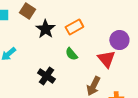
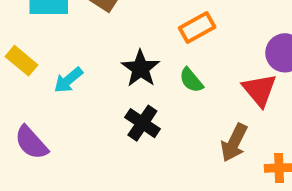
black star: (45, 29) -> (141, 68), moved

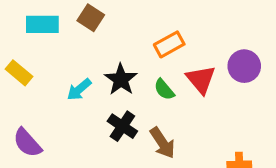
cyan arrow: (68, 80) -> (79, 89), moved
red triangle: (260, 90) -> (201, 79), moved
brown arrow: (234, 143) -> (162, 143), moved, turned -60

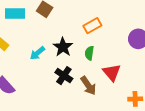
red triangle: (201, 79) -> (112, 72), moved
green semicircle: (164, 89) -> (89, 53), turned 48

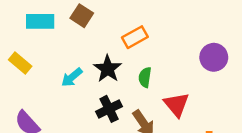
orange rectangle: (92, 26) -> (135, 37), moved
black cross: (64, 76) -> (109, 109), turned 30

